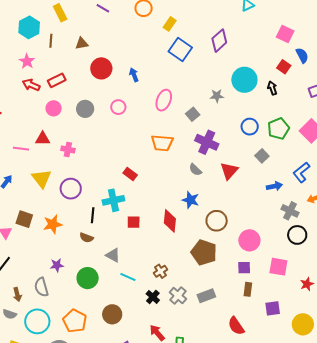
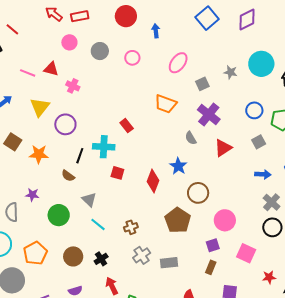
purple square: (244, 268) -> (213, 245), turned -32
black cross: (153, 297) -> (101, 259), moved

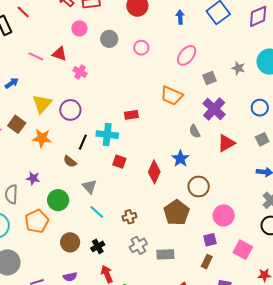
blue arrow: (156, 31) -> (180, 17), moved
yellow triangle: (40, 107) -> (42, 104), moved
red rectangle: (127, 126) -> (131, 115), turned -64
orange pentagon: (35, 253) -> (37, 221), moved

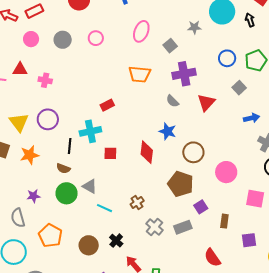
purple cross: (214, 109) -> (184, 74), turned -35
green circle: (58, 200) -> (67, 193), moved
purple square: (210, 240) -> (201, 207), moved

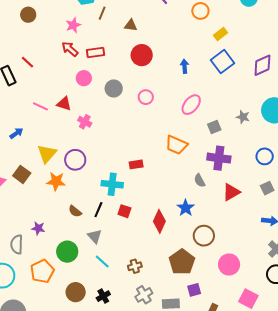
black line: (70, 146) -> (98, 210), moved
orange star: (30, 155) -> (56, 181), moved
green circle: (67, 193) -> (67, 252), moved

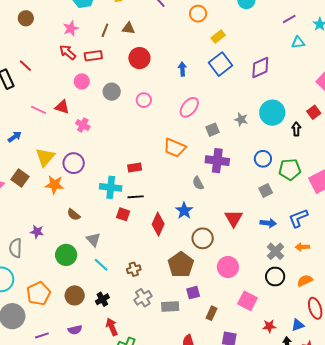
brown line: (102, 13) -> (105, 30), moved
red triangle: (231, 192) -> (234, 218), moved, turned -30
black line: (98, 210) -> (136, 197), moved, turned 63
orange pentagon: (42, 271) -> (39, 294), moved

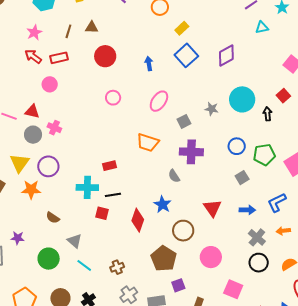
gray circle: (112, 92) -> (33, 135), moved

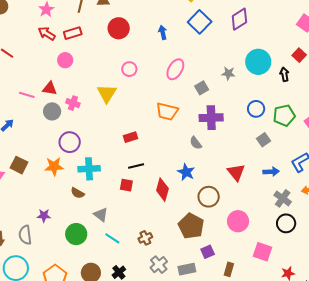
yellow triangle: (20, 163) -> (107, 93), moved
cyan cross: (87, 187) -> (89, 169), moved

